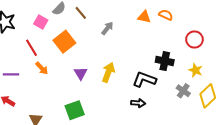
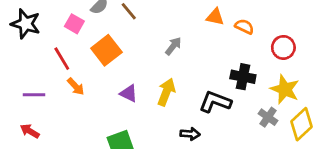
orange semicircle: (166, 15) -> (244, 27), moved
gray arrow: (107, 28) -> (173, 46), moved
yellow star: (195, 70) -> (285, 89), size x1.5
purple triangle: (81, 73) -> (129, 93), turned -32
black arrow: (138, 103) -> (190, 134), moved

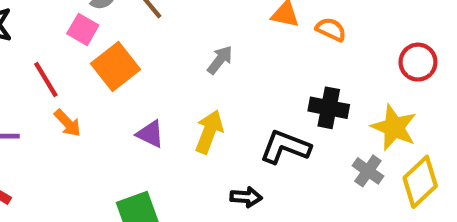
pink square: (74, 24) -> (83, 29), moved
red circle: (283, 47) -> (418, 62), moved

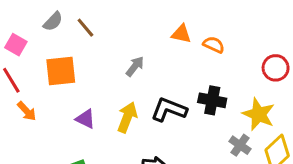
pink square: (83, 29) -> (16, 45), moved
orange square: (115, 66) -> (61, 71), turned 32
black L-shape: (285, 147) -> (169, 110), moved

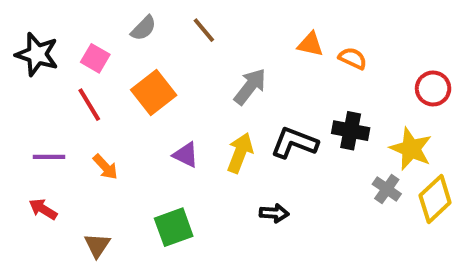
brown line: (85, 28) -> (204, 30), moved
gray arrow: (135, 66) -> (250, 86), size x1.4
orange square: (61, 71) -> (154, 92), turned -32
orange arrow: (27, 111) -> (105, 167), moved

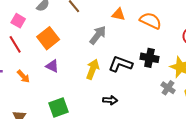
orange triangle: (310, 44) -> (118, 14), moved
orange semicircle: (353, 58) -> (150, 21), size x1.5
purple triangle: (186, 155) -> (52, 66), moved

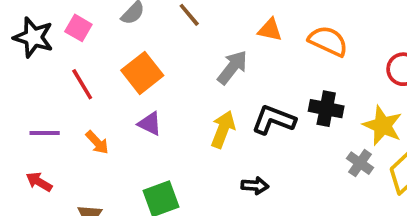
pink square: (18, 21) -> (78, 28), moved

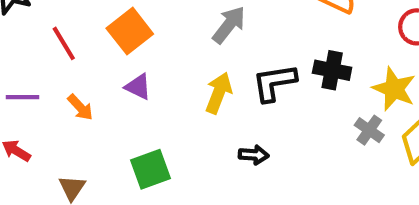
black L-shape: (274, 120) -> (274, 83), turned -30

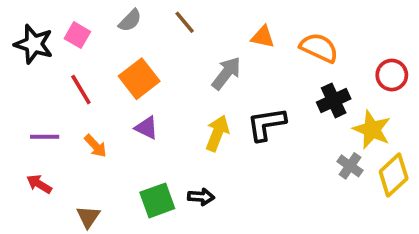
black cross: (332, 70) -> (334, 100), moved, turned -36
black arrow: (254, 155) -> (201, 197), moved

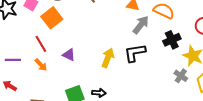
gray arrow: (226, 73) -> (141, 25), moved
orange square: (139, 79) -> (52, 18), moved
red line: (81, 90) -> (41, 44), moved

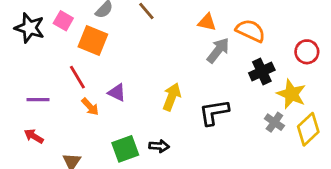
orange square: (52, 18) -> (93, 41), turned -30
black L-shape: (135, 53) -> (214, 112), moved
orange arrow: (41, 65) -> (90, 107), moved

